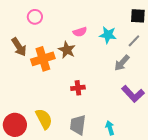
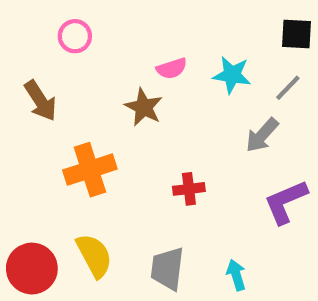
orange cross: (43, 59) -> (90, 170), moved
red cross: (78, 88) -> (189, 189), moved
purple L-shape: (133, 94) -> (286, 202), turned 110

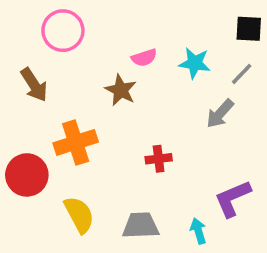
pink circle: (75, 36) -> (63, 31), size x1.5
purple L-shape: (286, 202) -> (233, 198), moved
red circle: (32, 269) -> (27, 175), moved
gray trapezoid: (167, 269) -> (141, 226), turned 81

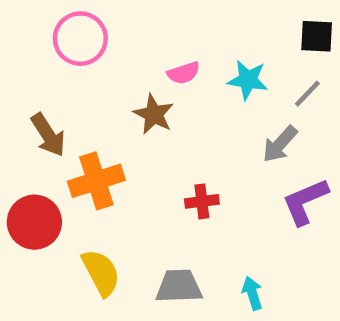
brown arrow: (34, 85) -> (48, 135), moved
purple L-shape: (233, 198) -> (305, 201), moved

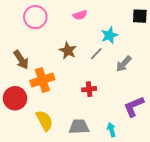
pink semicircle: (184, 73) -> (80, 15), moved
cyan star: (248, 80) -> (109, 35), turned -30
gray line: (307, 94) -> (96, 54), moved
purple L-shape: (305, 201) -> (134, 106), moved

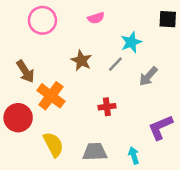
orange cross: (42, 80) -> (51, 96), turned -35

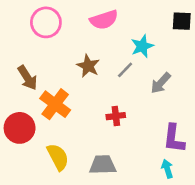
pink semicircle: (96, 18) -> (104, 20), size x1.5
purple L-shape: (160, 127) -> (174, 138), turned -60
cyan arrow: (134, 155) -> (167, 169), moved

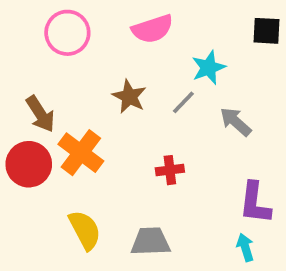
gray arrow: (161, 83) -> (236, 122), turned 90
red circle: (20, 128) -> (29, 164), moved

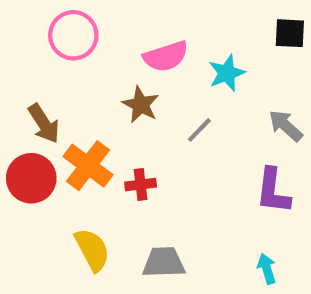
pink semicircle: (152, 29) -> (166, 56), moved
gray line: (183, 102) -> (199, 130), moved
gray arrow: (236, 122) -> (286, 126), moved
red cross: (170, 170) -> (141, 185), moved
purple L-shape: (255, 203) -> (273, 191), moved

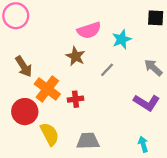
pink circle: (73, 35) -> (16, 16), moved
red circle: (31, 178) -> (25, 112), moved
purple L-shape: (273, 191) -> (147, 103), turned -65

